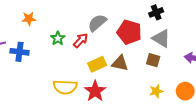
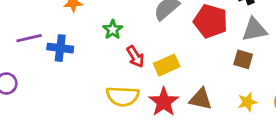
gray triangle: (161, 38) -> (254, 30), turned -42
red arrow: (81, 40) -> (135, 57), moved, turned 105
brown triangle: (120, 63) -> (201, 99), moved

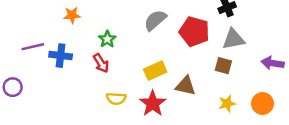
red arrow: (135, 57) -> (101, 63), moved
yellow semicircle: (123, 96) -> (116, 98), size x0.7
brown triangle: (201, 99) -> (186, 86), moved

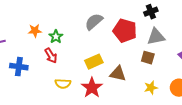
orange star: (72, 15) -> (35, 31), moved
blue cross: (61, 56) -> (19, 67), moved

